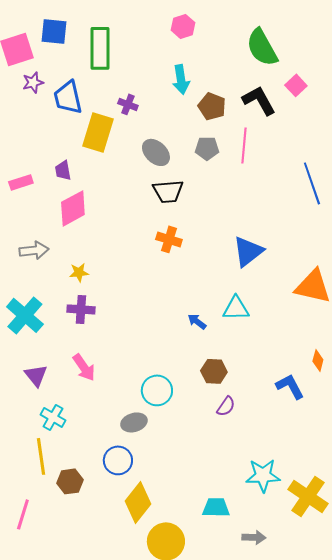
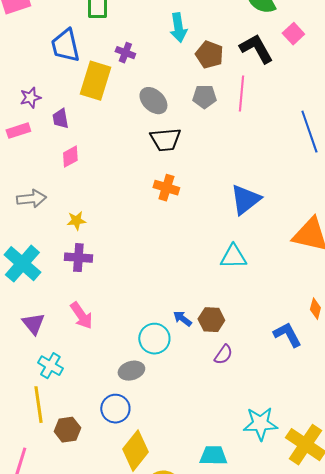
purple star: (33, 82) -> (30, 98), moved
pink diamond: (73, 208) -> (70, 157), size x0.6
blue arrow: (197, 321) -> (182, 319), moved

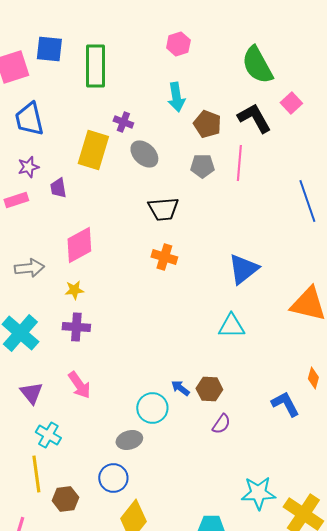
blue trapezoid: (65, 46) -> (29, 119), moved
gray ellipse: (153, 101) -> (144, 154), moved
pink diamond: (70, 157) -> (79, 245), moved, size x1.6

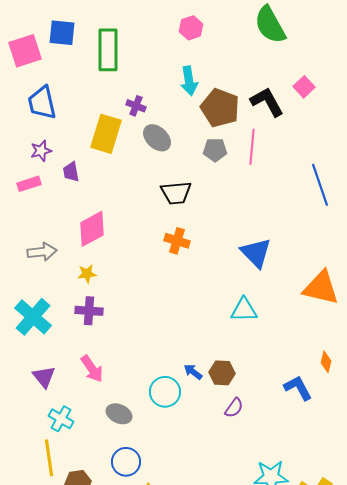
green semicircle: (257, 65) -> (270, 25), moved
brown pentagon: (207, 124) -> (220, 108), size x1.4
blue triangle: (243, 269) -> (256, 253), turned -36
gray ellipse: (129, 440) -> (119, 414), moved, turned 40

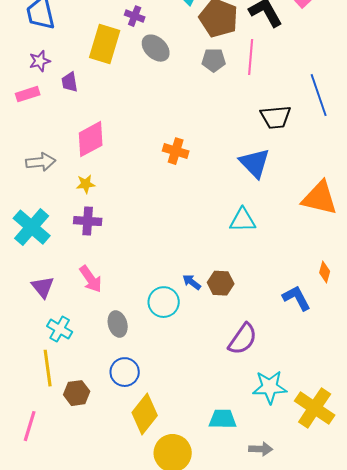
black trapezoid: (176, 193) -> (276, 117), moved
purple semicircle: (234, 408) -> (243, 339), moved, size x1.6
gray ellipse: (119, 414) -> (118, 324), turned 50

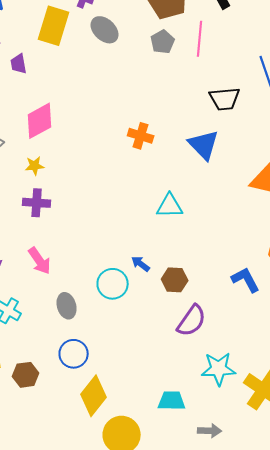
gray pentagon: (214, 60) -> (163, 42), turned -30
orange cross: (176, 151) -> (141, 136), moved
cyan triangle: (243, 220) -> (170, 206), moved
brown hexagon: (221, 283) -> (175, 280), moved

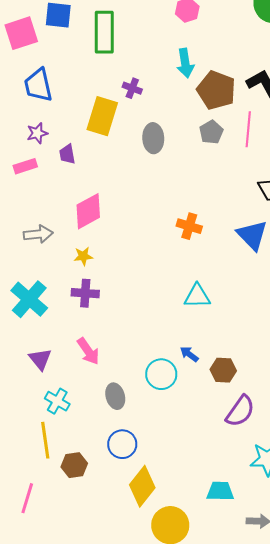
gray ellipse: (105, 30) -> (153, 138), moved, turned 44
cyan triangle: (170, 206) -> (197, 296), moved

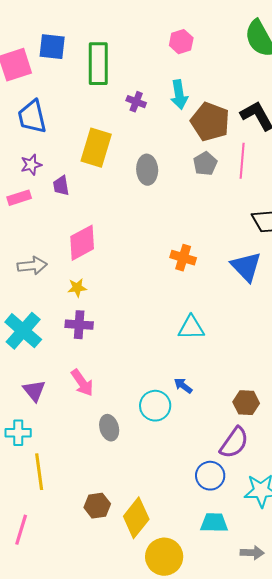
purple cross: (132, 88) -> (136, 102), moved
brown hexagon: (223, 370) -> (246, 403), moved
cyan cross: (57, 401) -> (18, 433), moved, turned -30
blue circle: (122, 444) -> (210, 476), moved
brown hexagon: (74, 465) -> (97, 506), moved

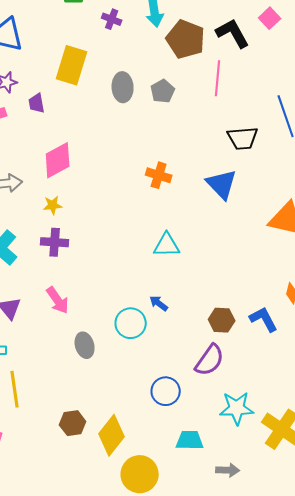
gray pentagon: (205, 164) -> (163, 91), moved
blue circle: (210, 476) -> (166, 391), moved

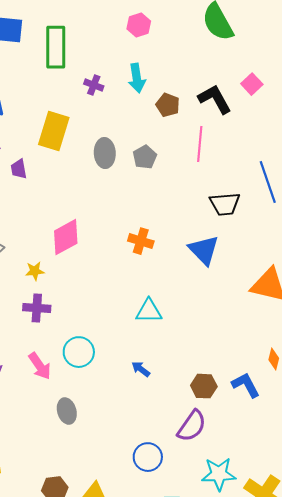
brown pentagon: (186, 39) -> (168, 105), size x0.6
pink diamond: (58, 160) -> (66, 237), moved
cyan circle: (131, 323) -> (79, 352), moved

